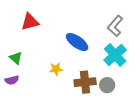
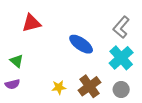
yellow star: (56, 69) -> (59, 87), moved
brown cross: (85, 82) -> (89, 86), turned -30
gray circle: (107, 85) -> (121, 89), moved

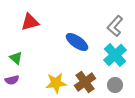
yellow star: (59, 87) -> (56, 83), size x1.5

